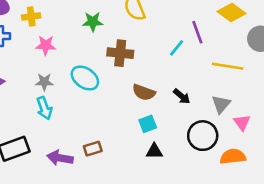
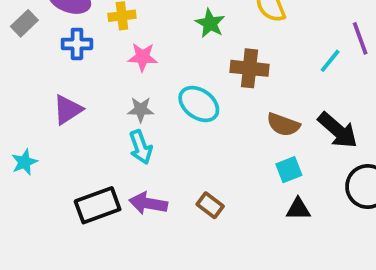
green star: (93, 22) -> (210, 23), turned 30
black arrow: (182, 96) -> (338, 130), size x1.6
brown rectangle: (93, 149) -> (210, 205), turned 54
purple arrow: (60, 158) -> (148, 203), moved

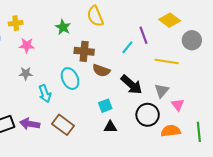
cyan ellipse: (199, 104) -> (70, 79), moved, turned 30
brown semicircle: (283, 125) -> (101, 70), moved
cyan arrow: (141, 147) -> (45, 94), moved
brown rectangle: (210, 205) -> (63, 125), size x1.5

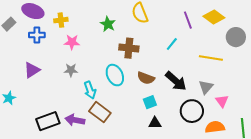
purple line: (144, 35) -> (188, 20), moved
brown semicircle: (101, 70) -> (146, 78), moved
brown rectangle: (63, 125) -> (100, 112), moved

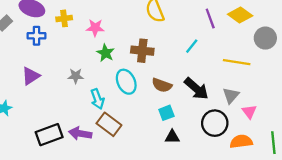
green star: (108, 24) -> (105, 53), moved
pink star: (72, 42) -> (95, 28), moved

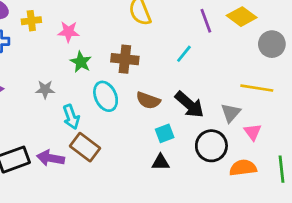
yellow line: (237, 62) -> (257, 88), moved
cyan square: (166, 113) -> (165, 133), moved

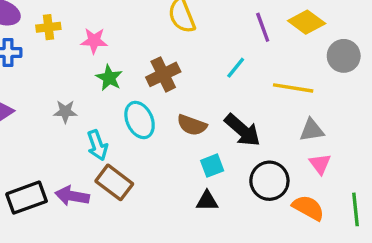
brown cross: (125, 59) -> (163, 74), turned -32
yellow line: (257, 88) -> (293, 88), moved
gray triangle: (231, 113) -> (312, 130), moved, turned 40
orange semicircle: (243, 168) -> (308, 208), turned 36

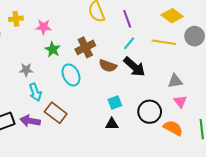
purple line: (263, 27) -> (127, 19), moved
yellow line: (293, 88) -> (164, 42), moved
brown semicircle: (192, 125) -> (108, 66), moved
black arrow: (242, 130) -> (134, 67), moved
cyan arrow: (97, 145) -> (35, 92), moved

